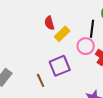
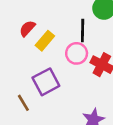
red semicircle: (49, 23) -> (27, 28), turned 64

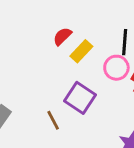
purple square: (46, 82) -> (80, 98), turned -32

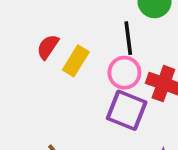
purple square: (80, 98) -> (127, 110), moved

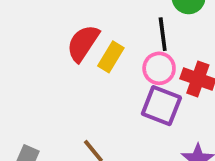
red semicircle: (48, 47) -> (83, 43), size x1.5

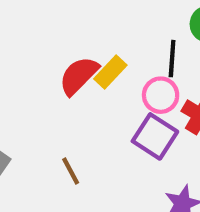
red semicircle: (83, 43) -> (79, 76), moved

